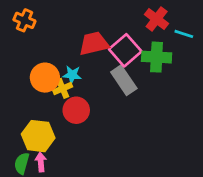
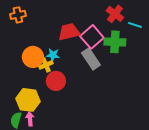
orange cross: (24, 20) -> (18, 15), turned -35

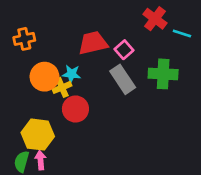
orange cross: (18, 15) -> (24, 39), moved
pink square: (92, 37) -> (124, 50), size x0.6
green cross: (115, 42) -> (163, 74), moved

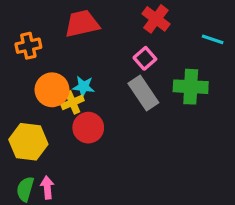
red cross: (155, 19) -> (156, 19), moved
red trapezoid: (93, 43) -> (82, 24), moved
yellow hexagon: (38, 135) -> (28, 142), moved

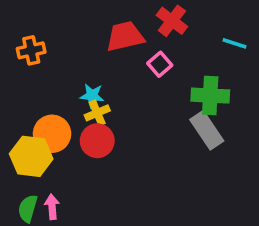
red trapezoid: (82, 24) -> (125, 36), moved
orange circle: (52, 90) -> (52, 134), moved
gray rectangle: (143, 93) -> (207, 130), moved
yellow cross: (72, 102) -> (97, 113), moved

